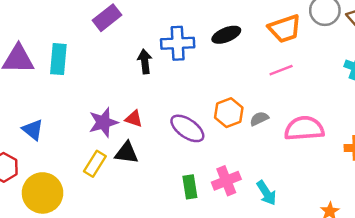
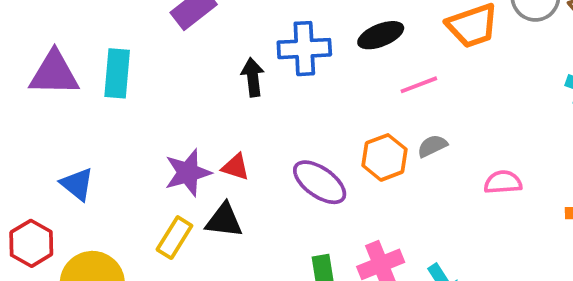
pink line: (281, 70) -> (419, 85), moved
gray semicircle: (259, 119) -> (432, 146), moved
pink semicircle: (304, 128) -> (503, 182), size x0.6

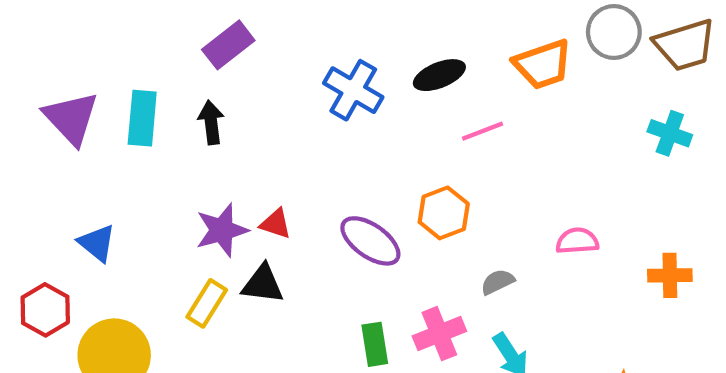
blue cross: (304, 49) -> (353, 90), turned 33
purple triangle: (54, 73) -> (71, 118), turned 46
black arrow: (253, 77) -> (211, 122), moved
gray semicircle: (432, 146) -> (498, 282), moved

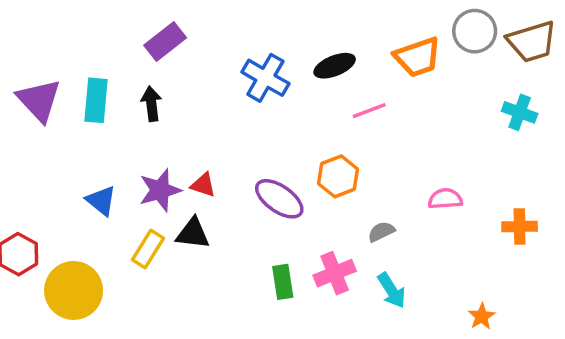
blue triangle: (97, 243) -> (101, 201), moved

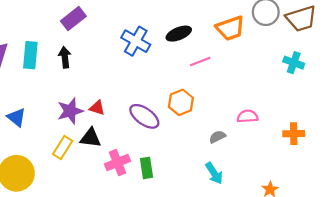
blue triangle: (101, 201) -> (16, 117), moved
gray semicircle: (381, 232) -> (217, 137), moved
pink cross: (335, 273) -> (117, 163), moved

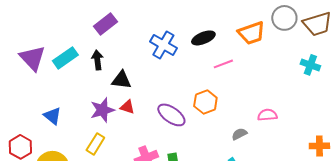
cyan rectangle: (30, 55) -> (65, 58), turned 50
orange cross: (294, 134) -> (319, 146), moved
black triangle: (91, 138) -> (121, 80), moved

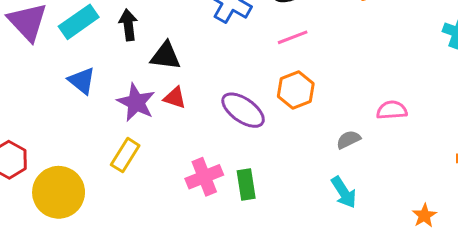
pink line: (223, 64) -> (293, 37), moved
purple star: (102, 110) -> (136, 102), turned -30
blue triangle: (52, 116) -> (82, 81), moved

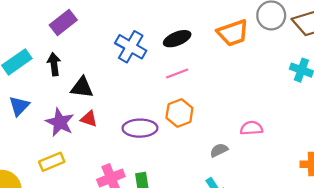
blue triangle: (82, 81) -> (19, 106), turned 35
purple ellipse: (243, 110) -> (140, 128), turned -36
yellow rectangle: (125, 155) -> (52, 162), turned 35

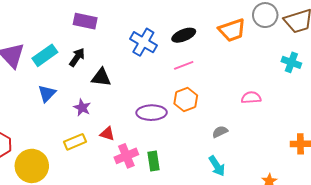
purple rectangle: (63, 22) -> (85, 21), turned 50
black arrow: (54, 64) -> (77, 57), turned 42
red triangle: (89, 119) -> (107, 134), moved
purple star: (60, 122) -> (82, 108), size x0.7
pink semicircle: (251, 128) -> (251, 98), moved

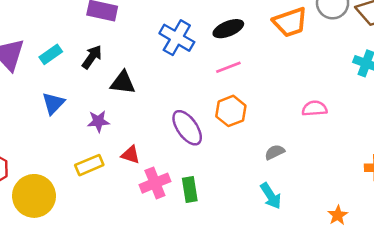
cyan rectangle: (45, 55) -> (51, 54), size x0.7
purple star: (82, 108) -> (98, 121), turned -30
purple ellipse: (152, 113) -> (187, 128), turned 56

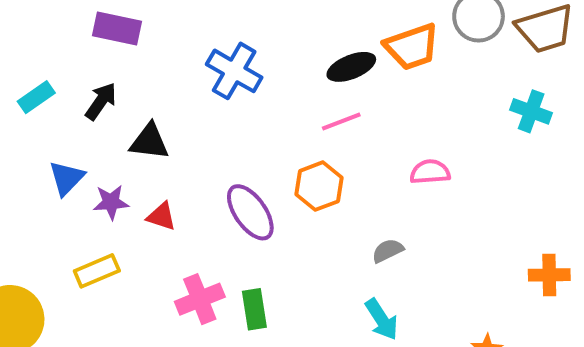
black ellipse: (228, 29) -> (351, 67), moved
pink line: (228, 67) -> (341, 121), moved
blue triangle: (53, 103) -> (67, 178), moved
pink semicircle: (315, 108) -> (430, 172), moved
red triangle: (131, 155) -> (161, 216), moved

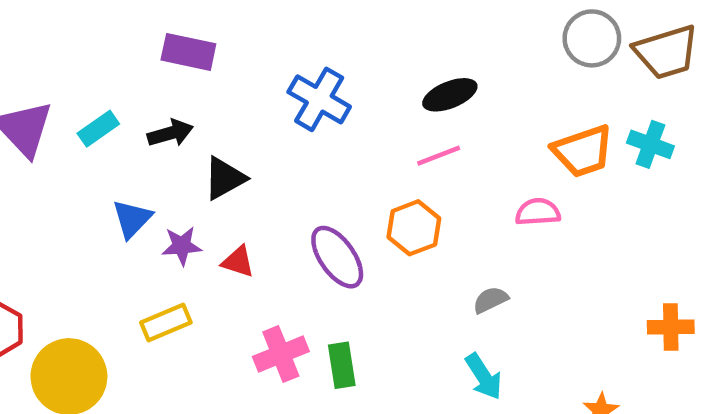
orange trapezoid: (412, 47) -> (583, 151), moved
black arrow: (101, 101) -> (170, 133), turned 39
black triangle: (149, 142) -> (224, 178), turned -36

